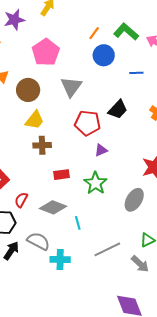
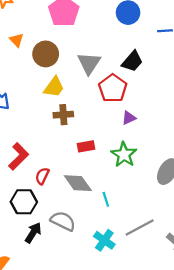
gray triangle: (71, 87) -> (89, 63), moved
black trapezoid: (118, 110) -> (132, 61), moved
red pentagon: (88, 123) -> (113, 88), turned 30
gray diamond: (53, 207) -> (78, 183), turned 36
cyan cross: (60, 260) -> (104, 240), moved, turned 36

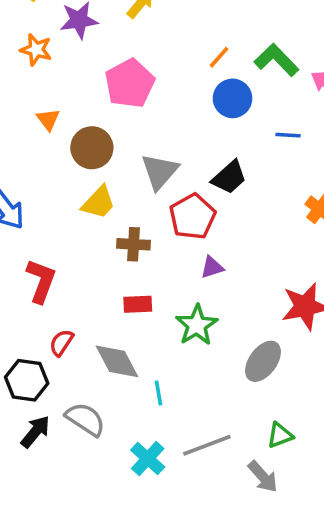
brown cross: (63, 115) -> (134, 244), moved
red L-shape: (19, 156) -> (41, 281), moved, turned -32

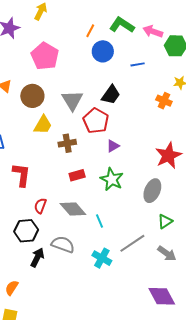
green triangle: (280, 435) -> (165, 221), moved

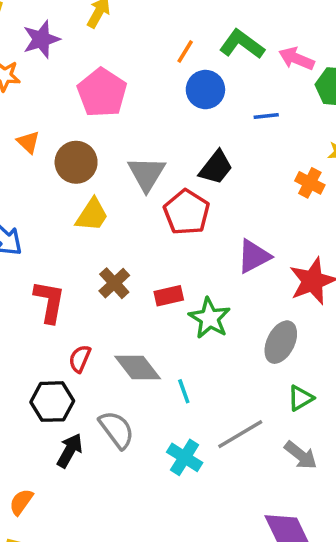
brown cross: (67, 143) -> (114, 283), moved, turned -36
purple triangle: (113, 146) -> (254, 256), moved, size x1.5
red rectangle: (77, 175) -> (169, 296), moved
gray semicircle: (63, 244) -> (117, 430), turned 30

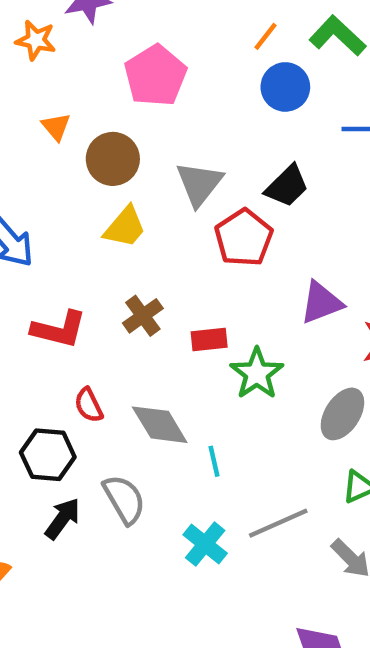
red L-shape: (49, 302) -> (59, 329), turned 87
red semicircle: (80, 359) -> (89, 405), turned -56

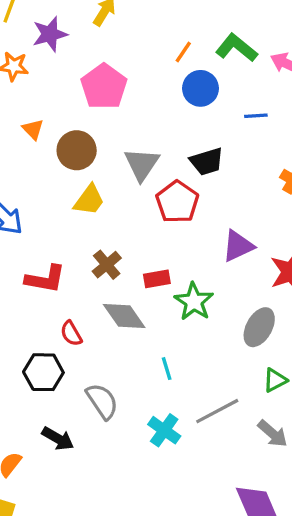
black trapezoid: (287, 186) -> (207, 162), turned 32
gray diamond: (160, 425) -> (124, 316), moved
black arrow: (62, 519) -> (58, 439), moved, turned 88

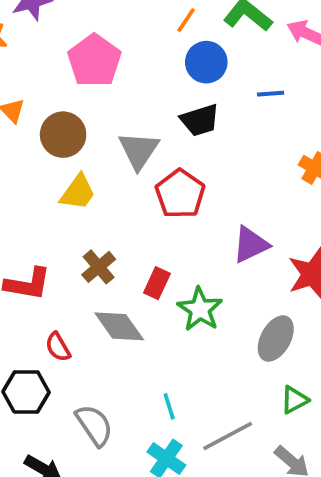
black trapezoid: (207, 162) -> (200, 120), moved
red rectangle: (157, 279) -> (157, 283), turned -55
cyan line: (167, 369) -> (169, 406), moved

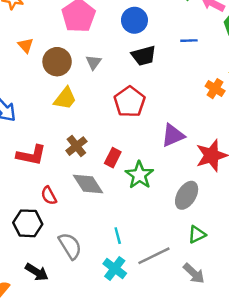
blue circle: (206, 62) -> (134, 20), moved
gray triangle: (139, 150) -> (94, 62), moved, size x0.6

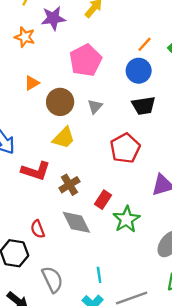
orange triangle: (26, 45) -> (32, 83), turned 35
red L-shape: (31, 155) -> (36, 171), moved

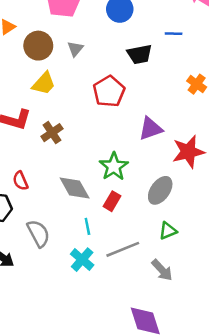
black trapezoid: (144, 106) -> (140, 54), moved
red rectangle: (103, 200) -> (112, 201), moved
gray diamond: (76, 222) -> (75, 188), moved

